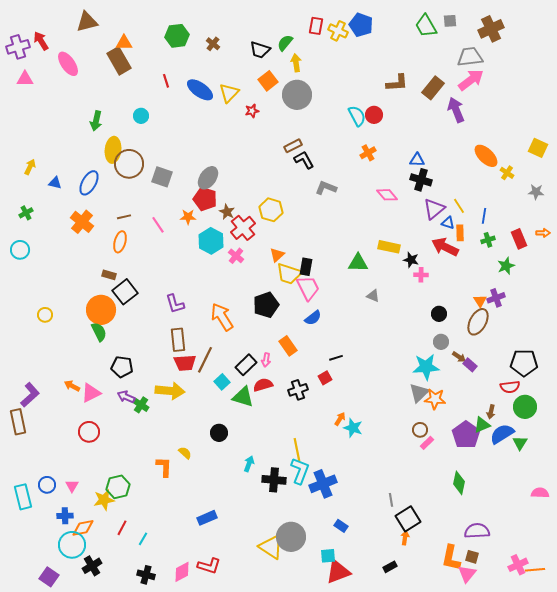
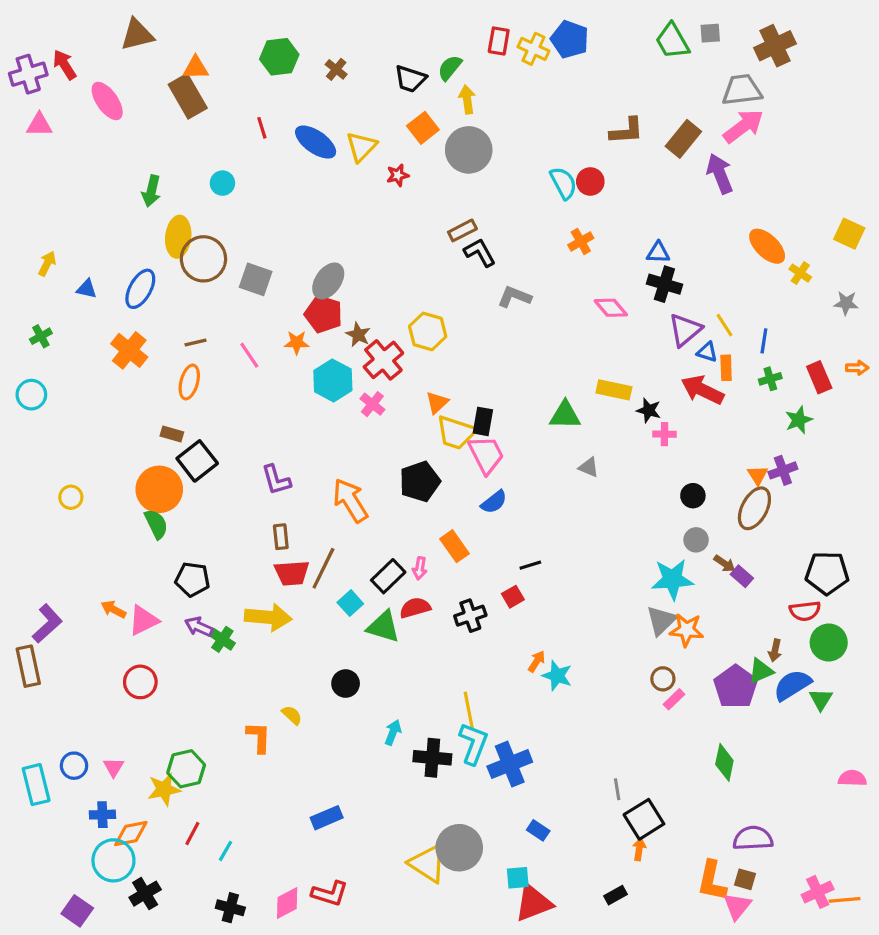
brown rectangle: (178, 340) -> (281, 537), size x0.7

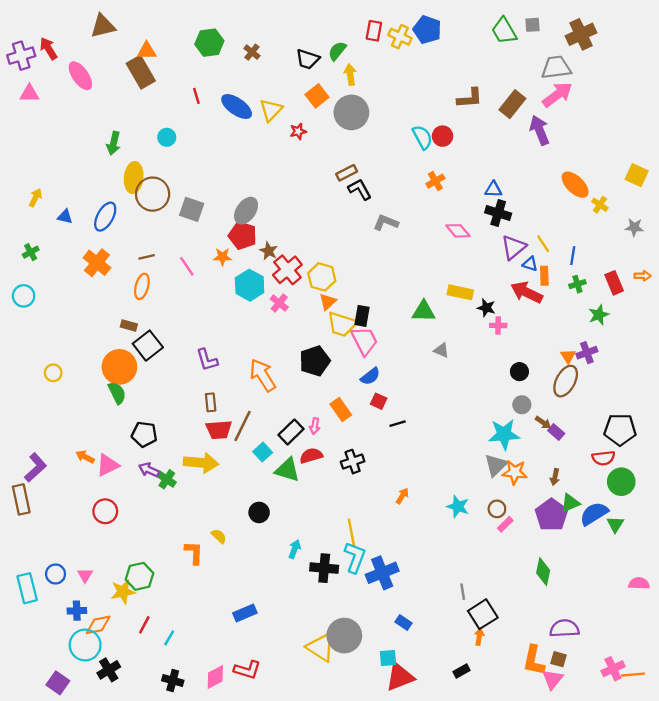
yellow hexagon: (428, 331) -> (322, 277), moved
red square: (513, 597) -> (379, 401), moved, turned -35
brown arrow: (775, 650) -> (555, 477), moved
cyan star: (557, 676) -> (458, 507), moved

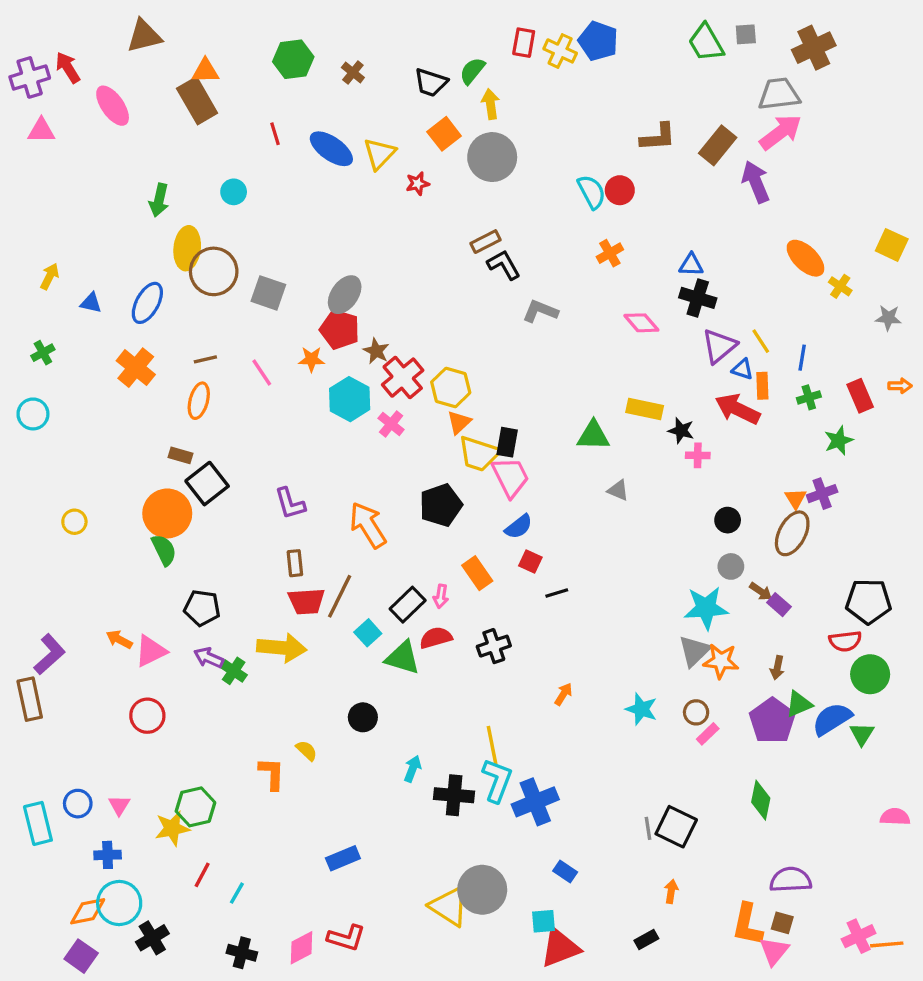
black square: (483, 614) -> (676, 827), moved, turned -32
orange diamond: (98, 625) -> (88, 911), moved

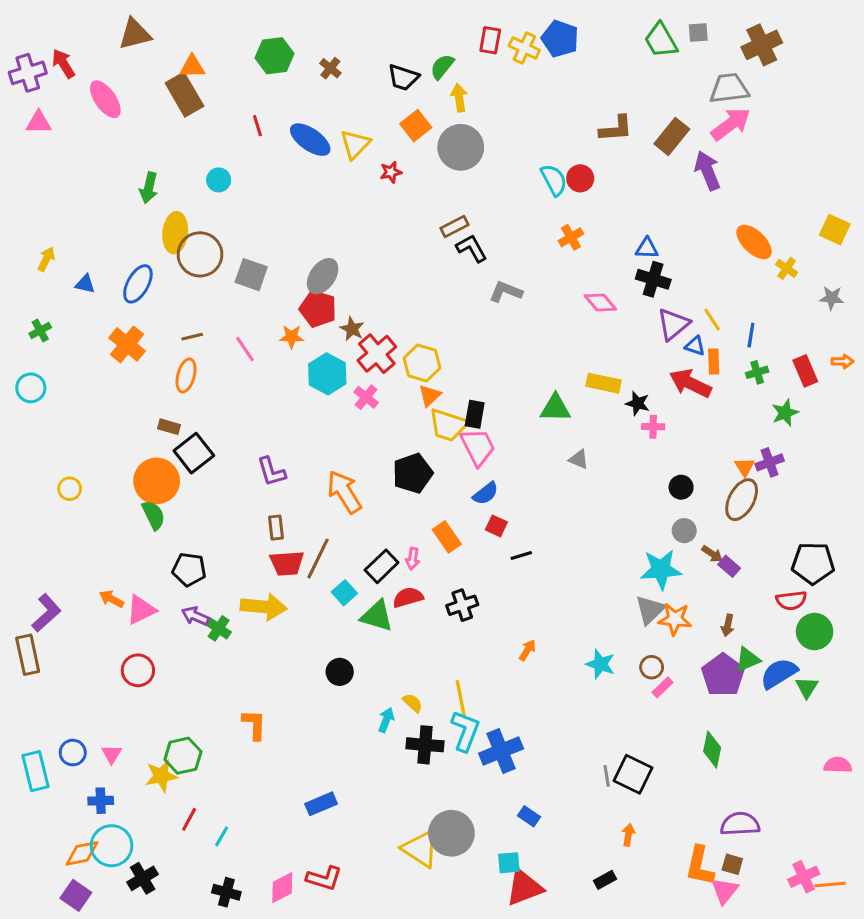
yellow semicircle: (307, 750) -> (413, 703), moved

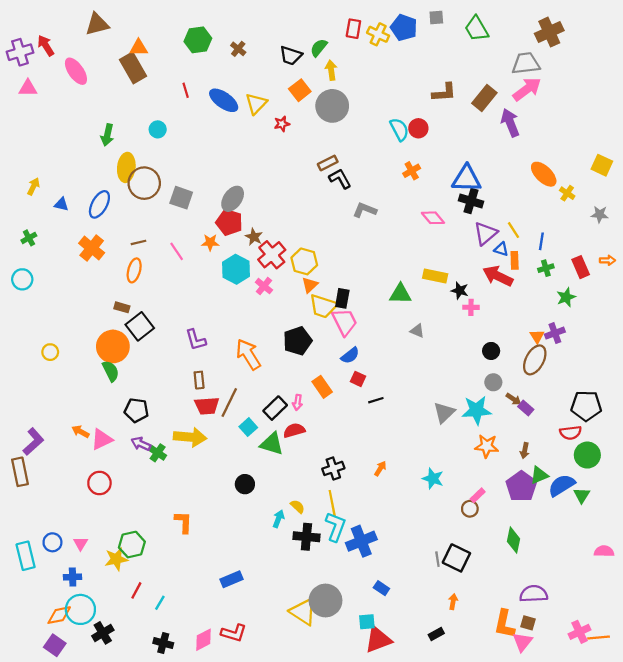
gray square: (698, 32) -> (436, 18), moved
blue triangle: (647, 248) -> (466, 179), size x1.8
black cross: (462, 605) -> (333, 468), moved
gray triangle: (650, 610) -> (444, 413), moved
brown circle: (652, 667) -> (470, 509), moved

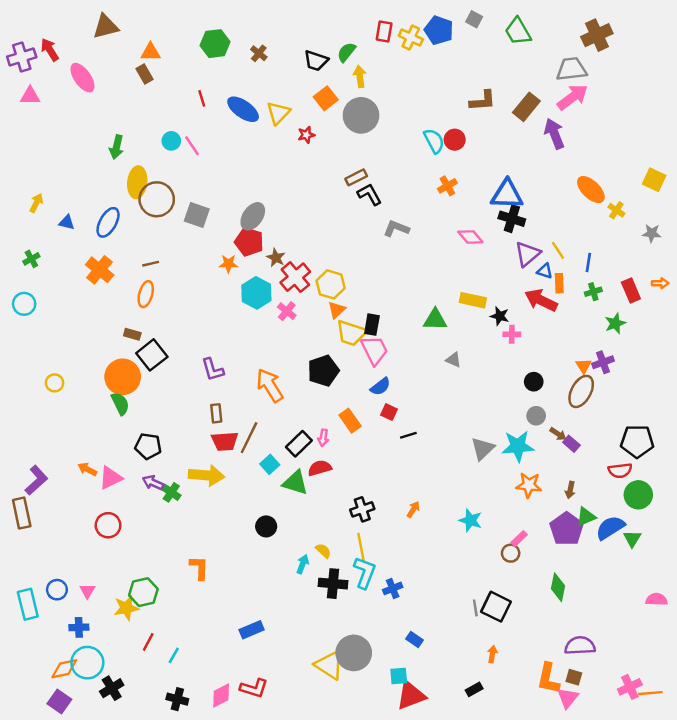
gray square: (436, 18) -> (474, 19), turned 32
brown rectangle: (133, 68) -> (145, 74), size x0.6
pink line: (177, 251) -> (192, 146), moved
blue cross: (361, 541) -> (393, 588), size x0.6

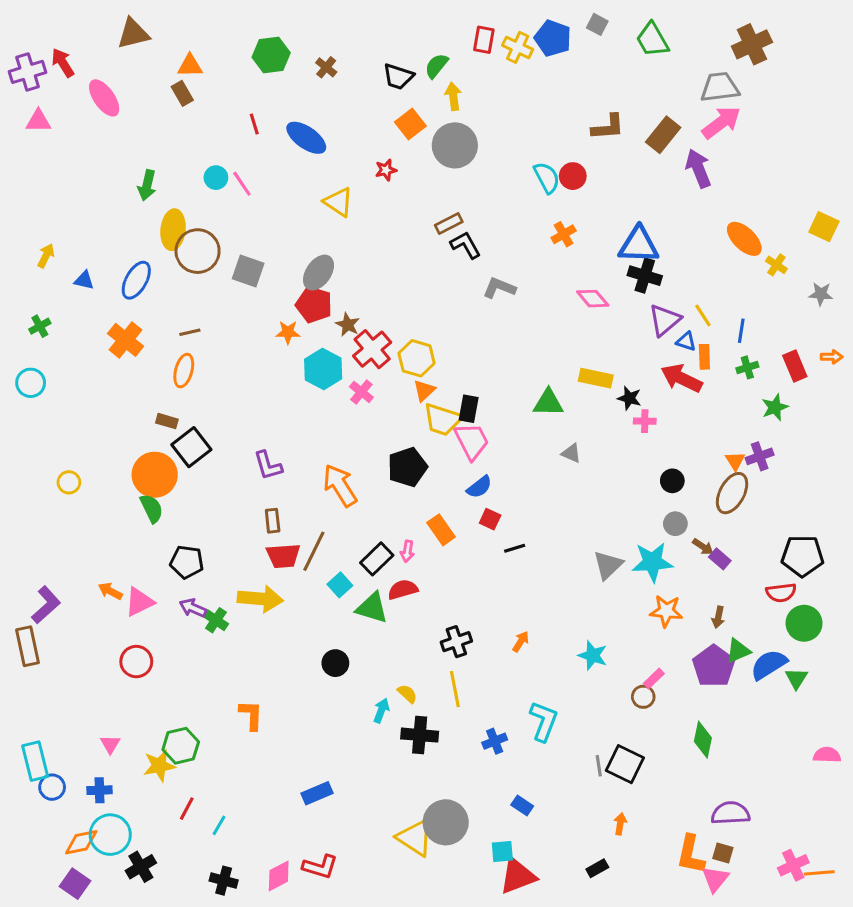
yellow triangle: (278, 113) -> (338, 202), moved, turned -40
cyan L-shape: (365, 573) -> (544, 721), moved
blue circle: (57, 590) -> (52, 787), moved

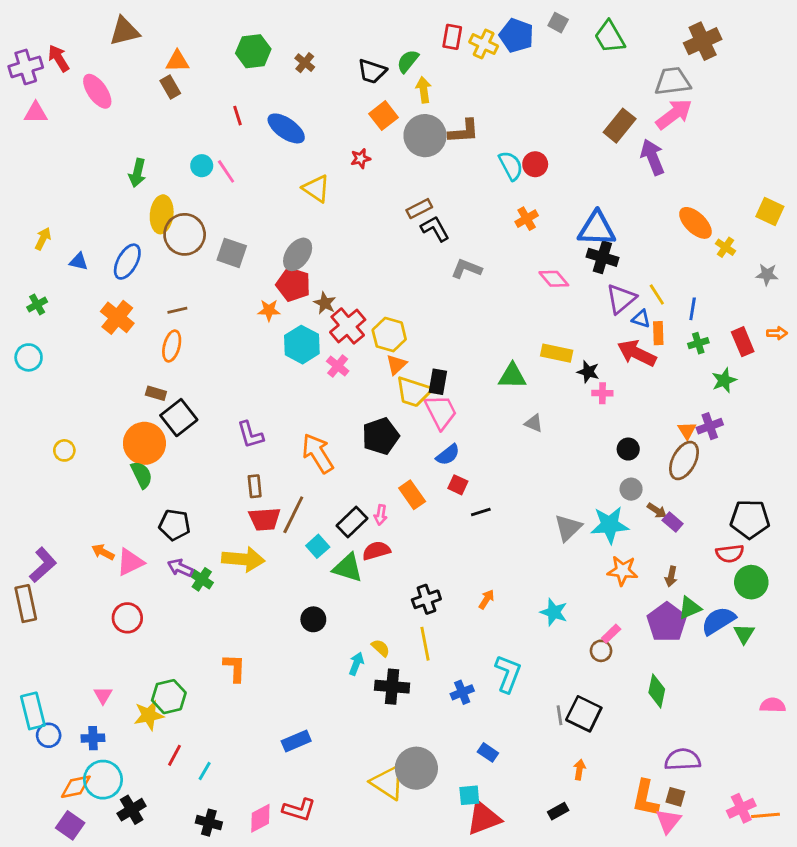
brown L-shape: (608, 127) -> (464, 131), moved

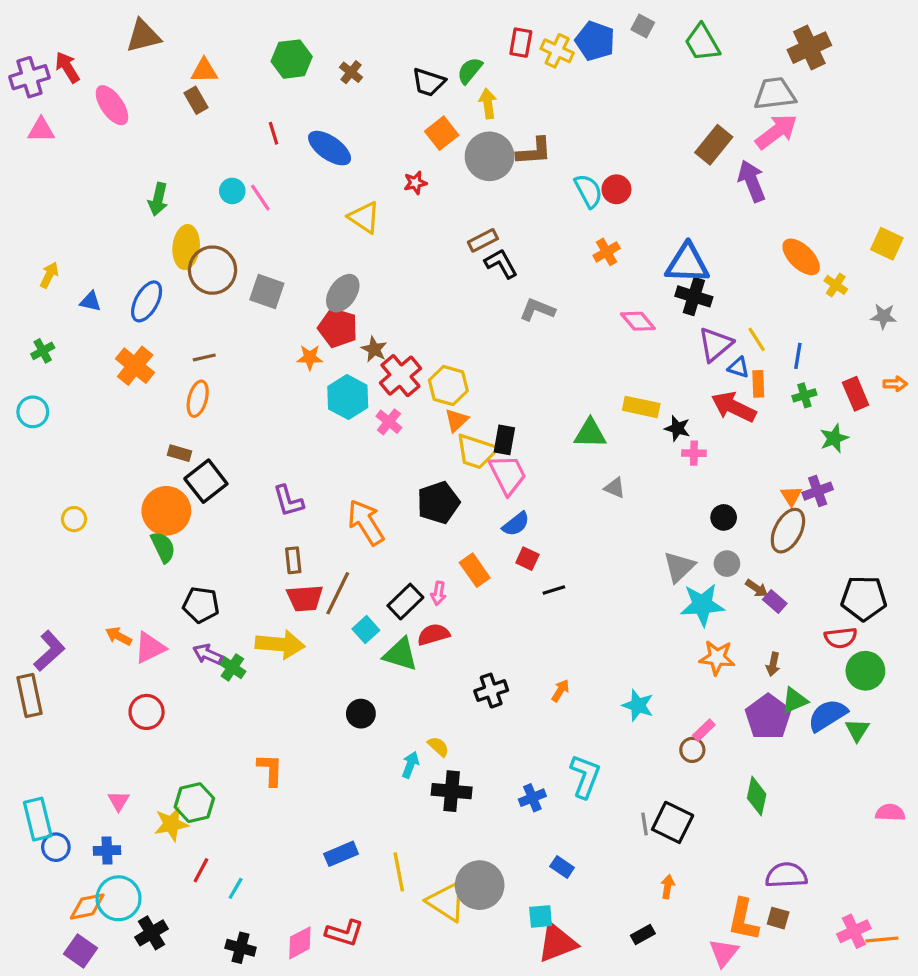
gray triangle: (568, 528) -> (679, 567), moved
yellow line: (425, 644) -> (399, 872), moved
pink triangle: (668, 821) -> (724, 953), moved

